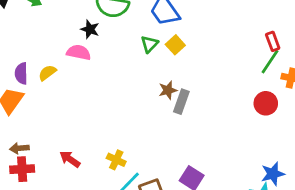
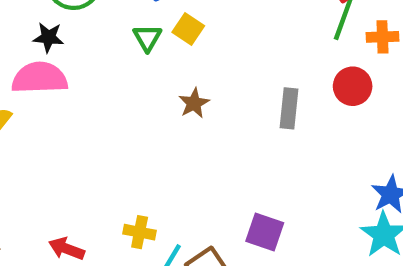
pink semicircle: (79, 52) -> (40, 78), size x1.4
gray rectangle: (181, 102) -> (289, 108), moved

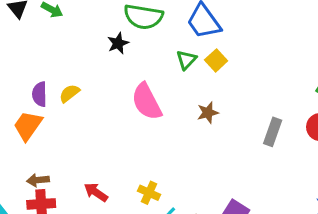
black star: (48, 37) -> (118, 43), turned 30
pink semicircle: (40, 78) -> (147, 102), moved, turned -129

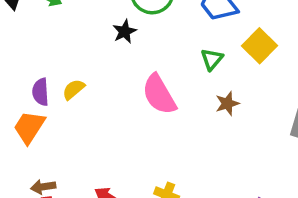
green triangle: (186, 60) -> (212, 59), moved
yellow square: (216, 60) -> (259, 46), moved, size x1.4

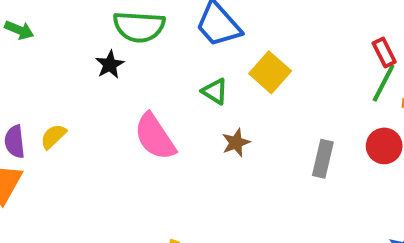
green triangle: (212, 59) -> (215, 91), turned -35

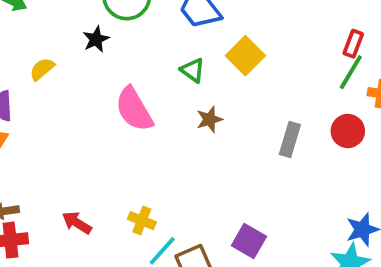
red rectangle: (384, 53) -> (353, 44), turned 44
yellow semicircle: (53, 136) -> (42, 69), moved

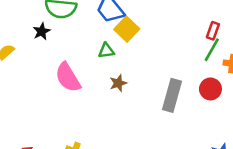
yellow square: (245, 56) -> (127, 29), moved
green triangle: (193, 70) -> (106, 51), turned -42
gray rectangle: (290, 139) -> (172, 95), size x1.4

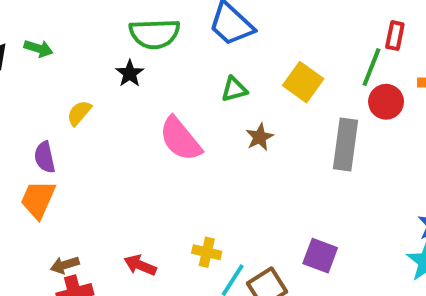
yellow square: (127, 29) -> (303, 82), moved
green line: (212, 50) -> (372, 67), moved
red circle: (210, 89) -> (386, 102), moved

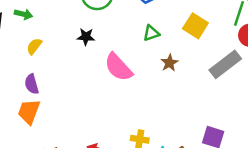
black star: (130, 73) -> (86, 37), moved, turned -30
yellow semicircle: (79, 113) -> (34, 46), moved
gray rectangle: (346, 145) -> (225, 64), turned 48

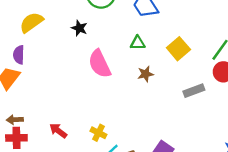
yellow semicircle: (34, 46) -> (31, 22), size x1.5
gray rectangle: (225, 64) -> (194, 91), size x0.7

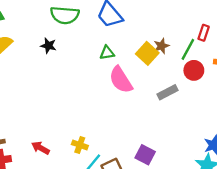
pink semicircle: (99, 64) -> (121, 80), moved
brown star: (145, 74) -> (161, 46), moved

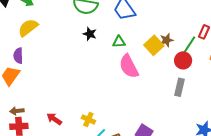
black star: (48, 46) -> (90, 34), moved
red circle: (194, 70) -> (183, 60), moved
gray rectangle: (168, 92) -> (179, 87), moved, turned -54

